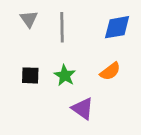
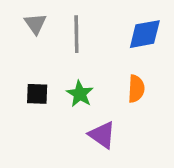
orange semicircle: (110, 71) -> (136, 89), turned -50

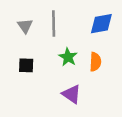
gray triangle: (35, 24) -> (25, 26), moved
green star: (80, 94) -> (68, 57), moved

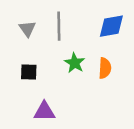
purple triangle: (72, 94) -> (44, 111), moved, turned -36

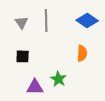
blue diamond: (111, 26) -> (87, 21), turned 45
green star: (75, 63) -> (58, 79), moved

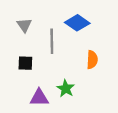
gray line: (46, 21) -> (52, 41), moved
blue diamond: (87, 21) -> (77, 23), moved

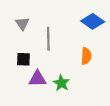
blue diamond: (77, 23) -> (93, 21), moved
purple triangle: (39, 98) -> (37, 79), moved

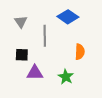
blue diamond: (93, 21) -> (68, 17), moved
green star: (61, 83) -> (66, 77), moved

